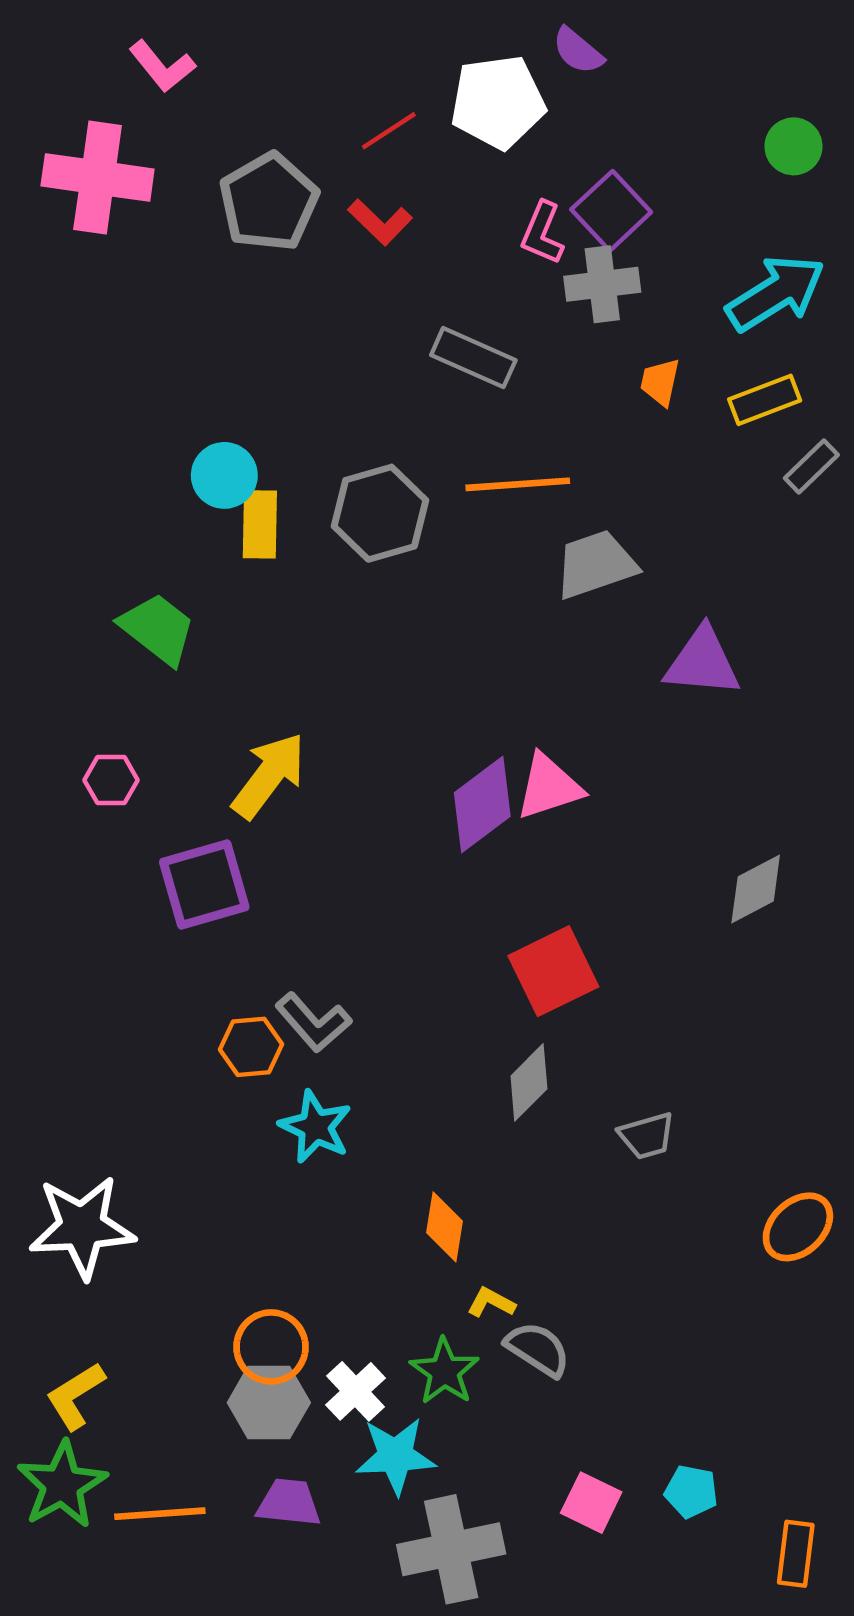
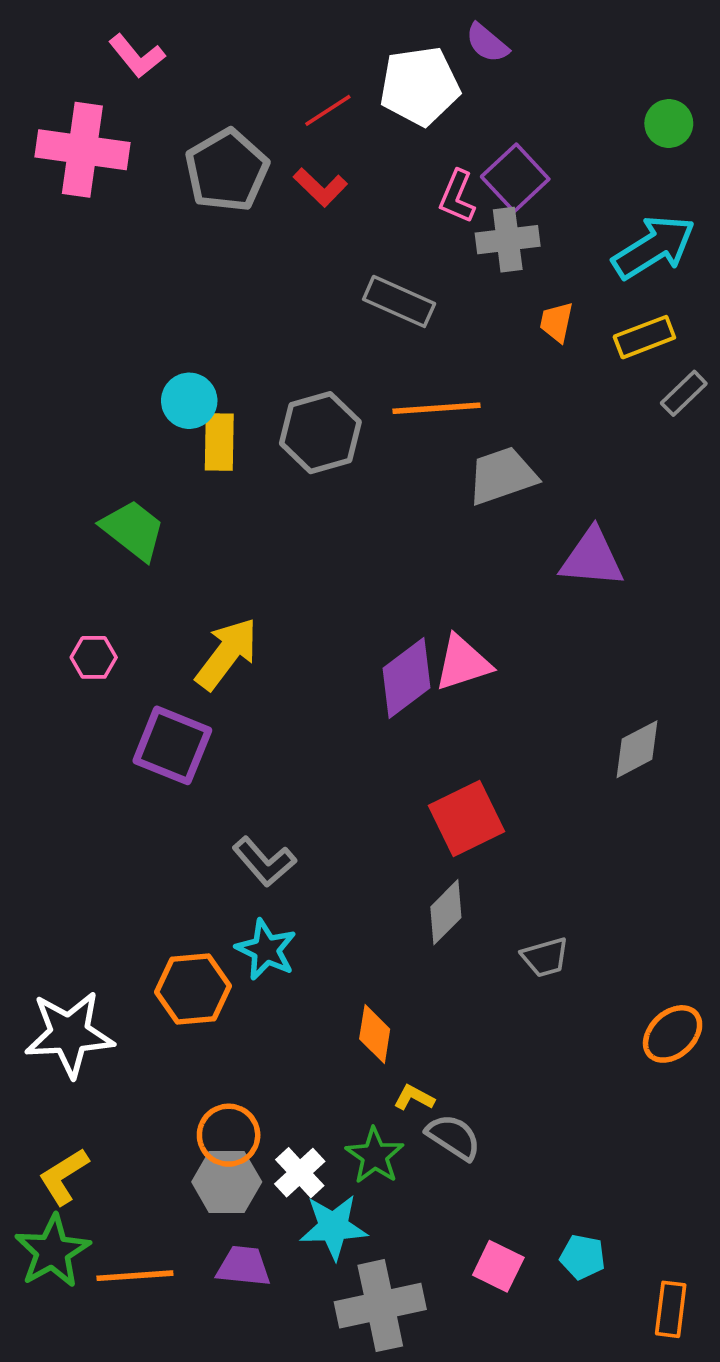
purple square: (204, 885) -> (172, 745), turned 38
orange hexagon: (251, 1047) -> (193, 989), moved, size x1.4

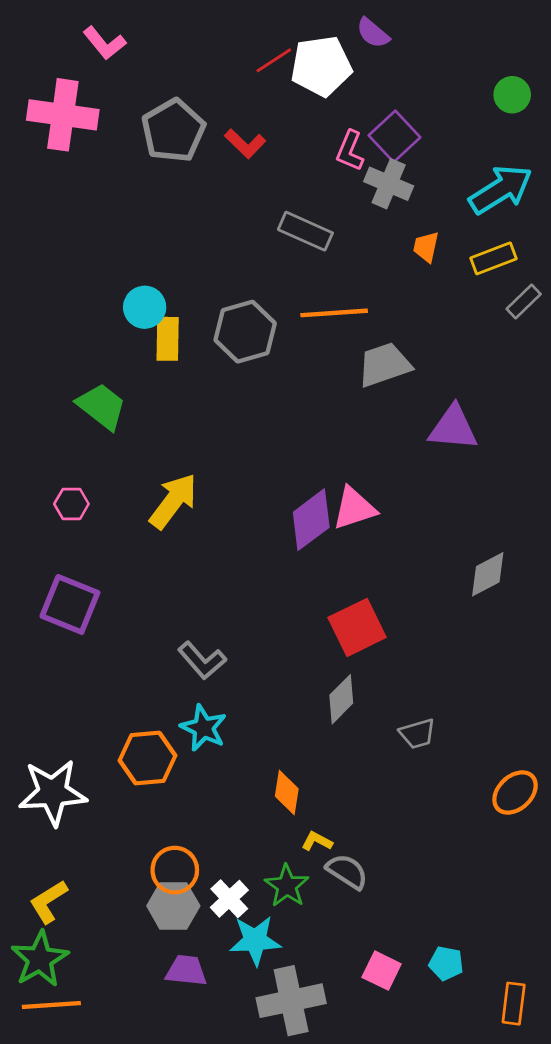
red line: (328, 110) -> (274, 60), moved
gray cross: (508, 240) -> (389, 184), turned 30
purple square: (172, 745) -> (70, 604), moved
orange line: (135, 1276) -> (51, 1005), moved

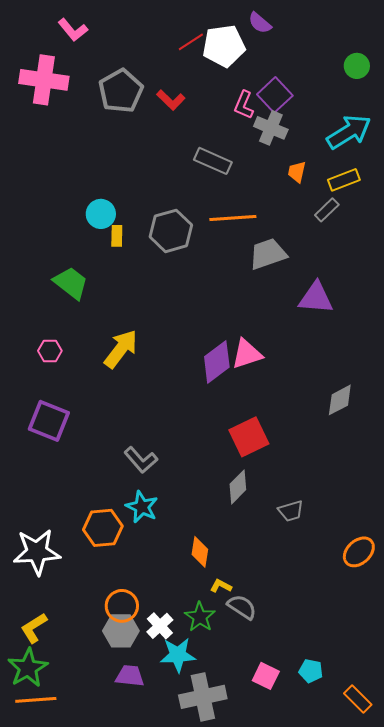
gray rectangle: (524, 301) -> (327, 210), moved
yellow rectangle: (168, 339) -> (117, 236), size x0.7
orange rectangle: (514, 1004) -> (358, 699), turned -52

